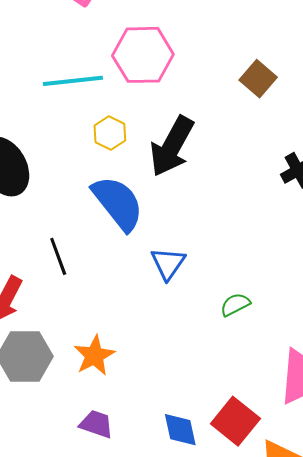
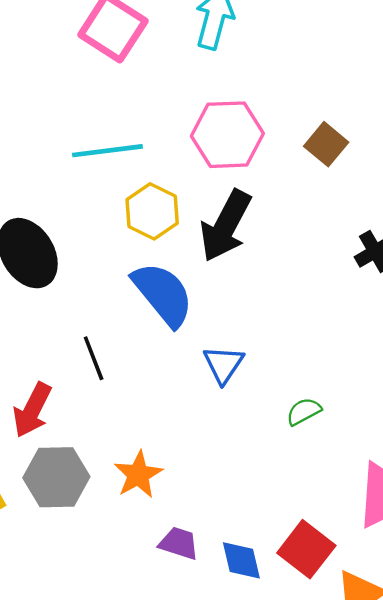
pink hexagon: (143, 55) -> (227, 135), moved
yellow hexagon: (110, 133) -> (152, 211), size x1.4
purple trapezoid: (96, 424) -> (179, 543), moved

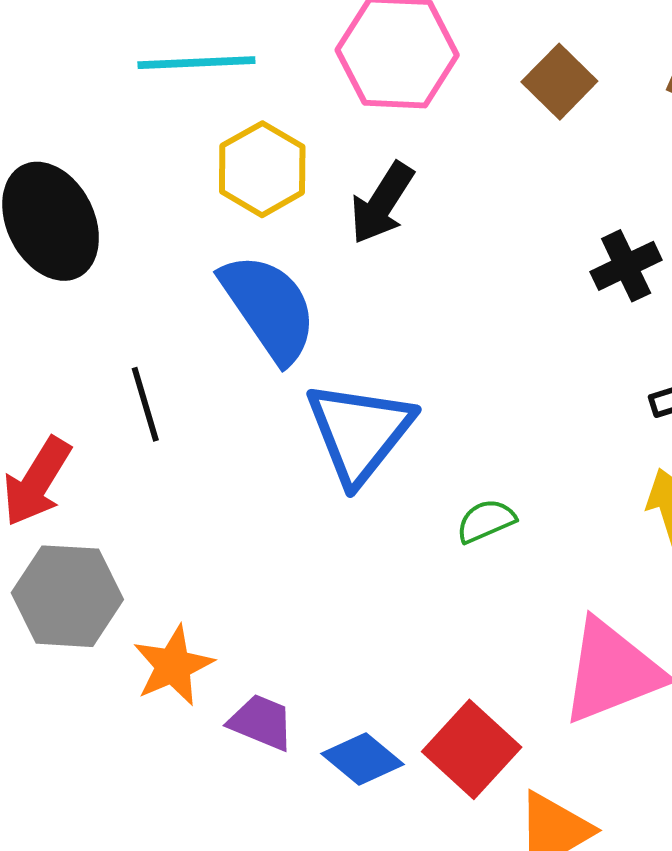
black arrow: (226, 226) -> (382, 203), size x0.7
blue triangle: (223, 364) -> (359, 432), size x1.6
orange star: (138, 475) -> (173, 666), moved
blue diamond: (241, 560) -> (362, 759), turned -42

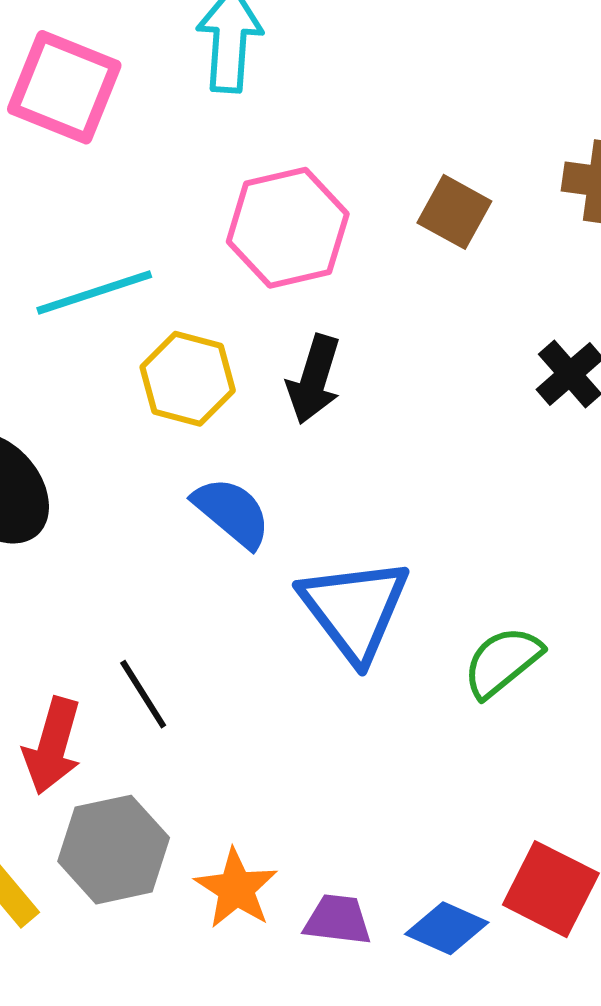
blue semicircle: (269, 308) -> (232, 512), size x0.7
black line: (145, 404) -> (143, 694), moved
green semicircle: (486, 521) -> (502, 662), size x1.4

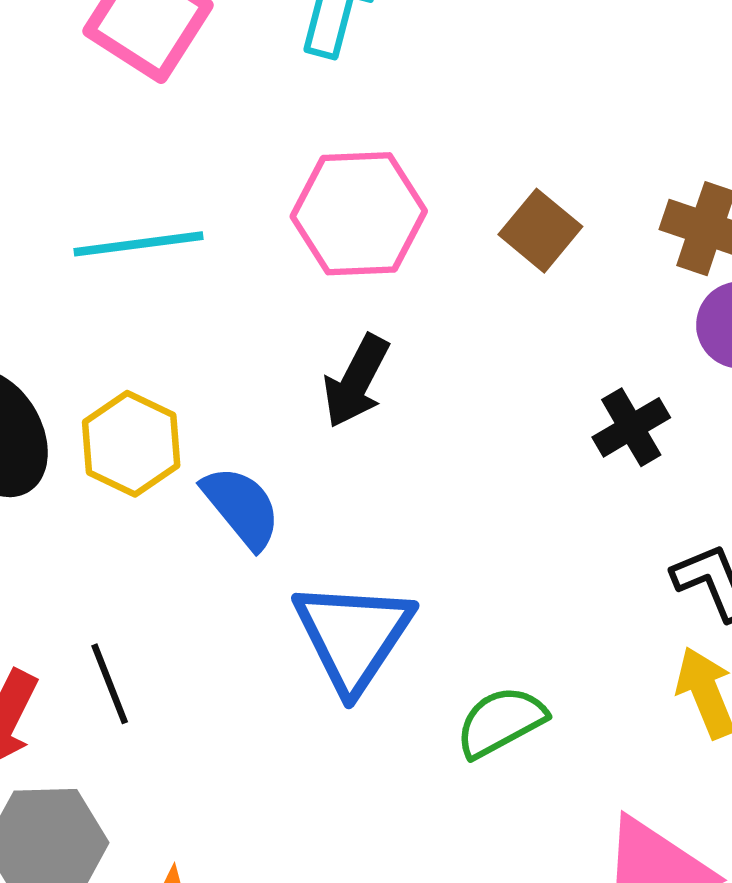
yellow hexagon: (188, 379) -> (131, 444), moved

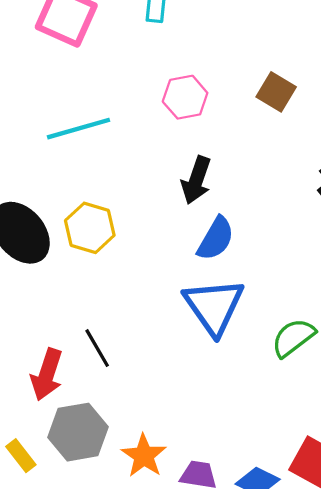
pink hexagon: (359, 214) -> (185, 97), size x0.7
blue semicircle: (241, 507) -> (216, 239), moved, turned 78

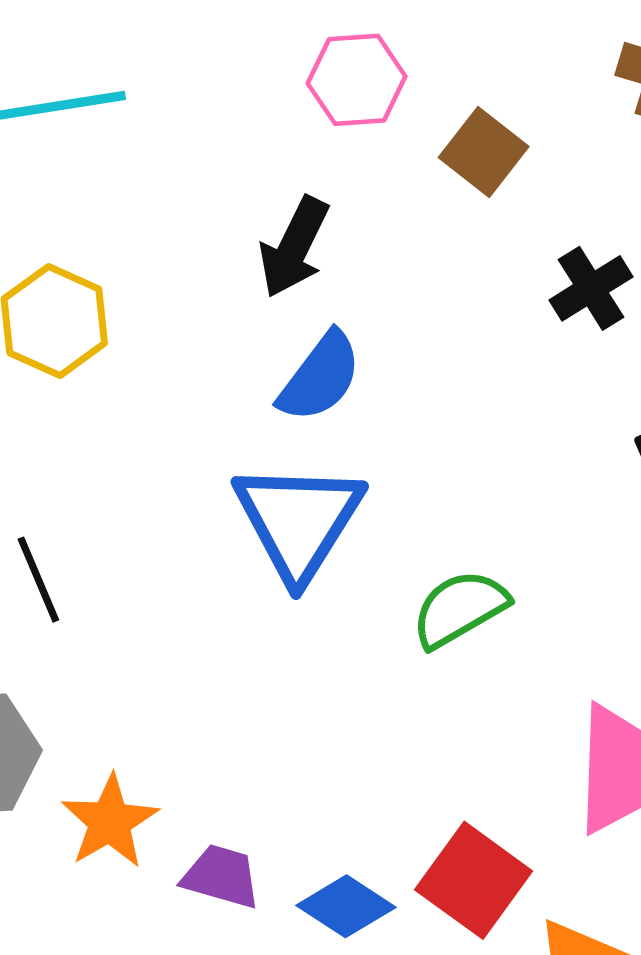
brown square: (276, 92) -> (484, 152), moved
pink hexagon: (185, 97) -> (357, 80), moved

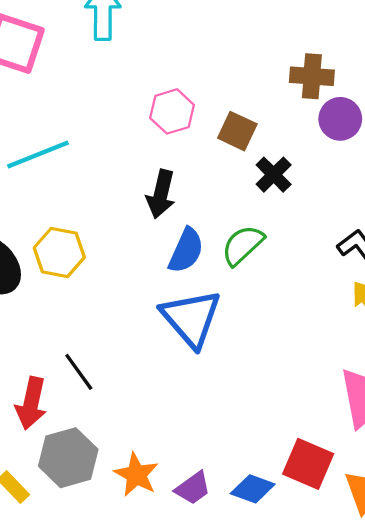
black cross: (591, 288) -> (274, 175), moved
green semicircle: (460, 609) -> (243, 245), moved
purple trapezoid: (221, 876) -> (193, 488), turned 141

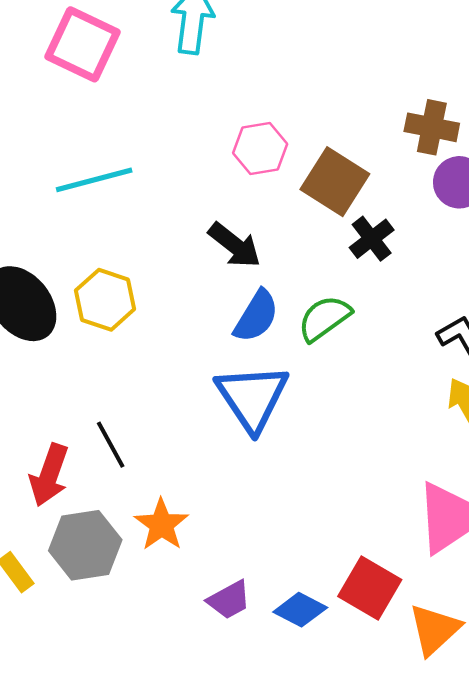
brown square: (237, 131) -> (335, 182), size x1.4
black arrow: (161, 194) -> (235, 245), turned -72
orange star: (136, 475) -> (161, 525), moved

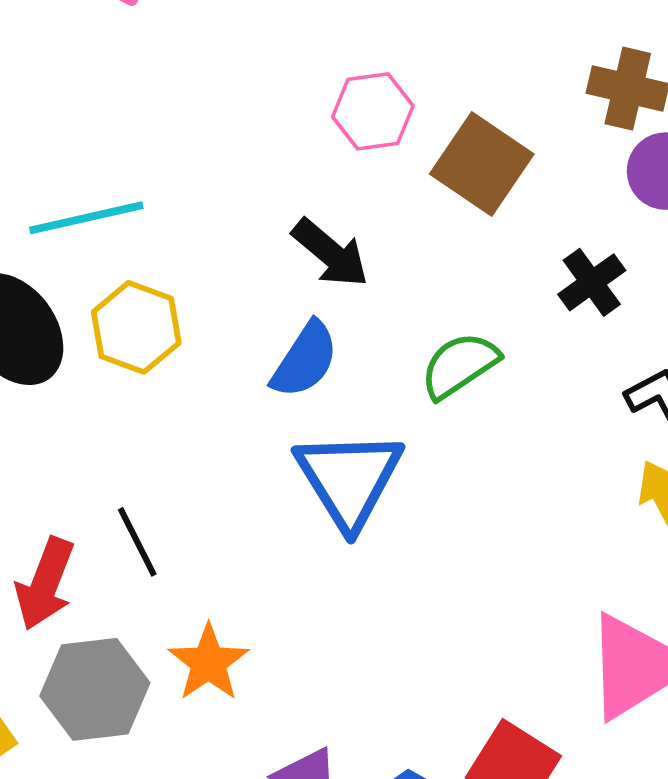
cyan line: (94, 180) -> (86, 218), moved
black cross: (372, 239) -> (592, 282), moved
blue semicircle: (256, 316) -> (305, 360), moved

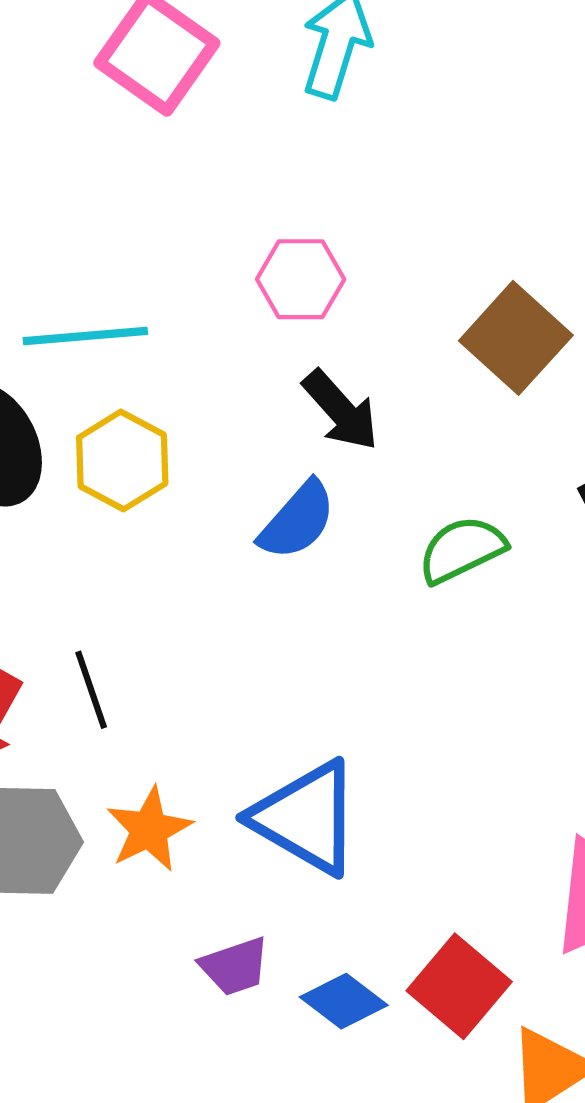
pink hexagon: (373, 111) -> (301, 279), moved
blue triangle: (349, 479) -> (306, 818), moved, turned -36

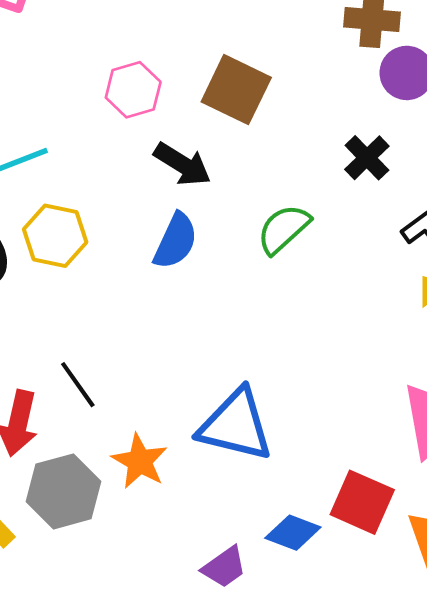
brown square: (516, 338) -> (236, 90), moved
purple trapezoid: (235, 966) -> (224, 567), moved

